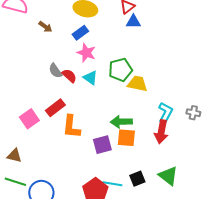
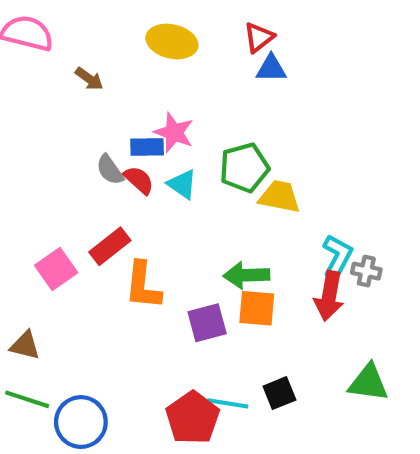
blue rectangle: (80, 33) -> (147, 147), moved, turned 35
gray cross: (193, 113) -> (366, 271), moved
green triangle: (168, 176) -> (368, 383), moved, turned -30

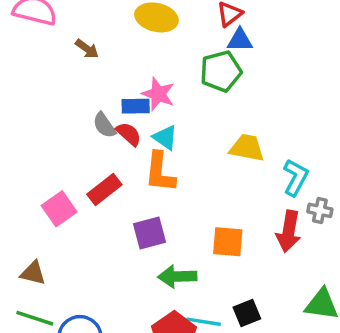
green pentagon: (244, 168) -> (221, 71), moved
cyan L-shape: (337, 257) -> (296, 177), moved
green arrow: (246, 275) -> (177, 277), moved
orange L-shape: (143, 286) -> (160, 172), moved
purple square: (207, 323) -> (150, 233), moved

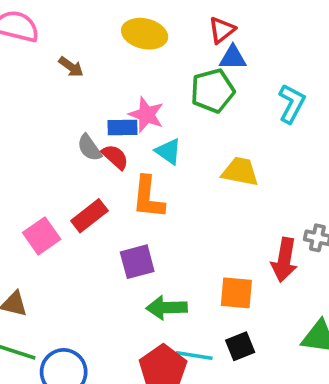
cyan triangle: (165, 137) -> (168, 151), moved
cyan L-shape: (296, 177) -> (292, 104), moved
orange square: (228, 242) -> (236, 293), moved

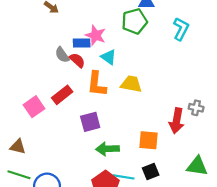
yellow trapezoid: (240, 172) -> (131, 84), moved

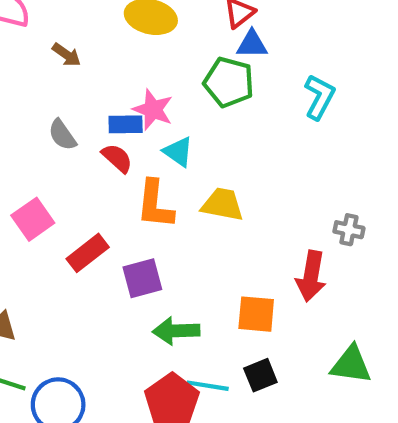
green pentagon: (134, 21) -> (229, 82), turned 30
gray semicircle: (62, 55) -> (62, 135), moved
red rectangle: (62, 95) -> (88, 253), moved
pink square: (34, 107) -> (33, 219), moved
gray cross: (196, 108) -> (349, 230), moved

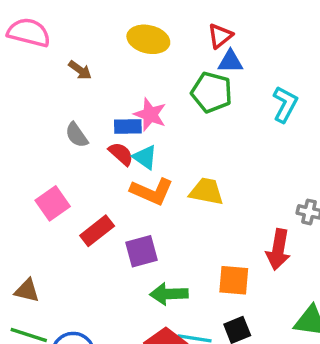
cyan triangle: (178, 152) -> (145, 157), moved
orange L-shape: (155, 204) -> (152, 191), turned -72

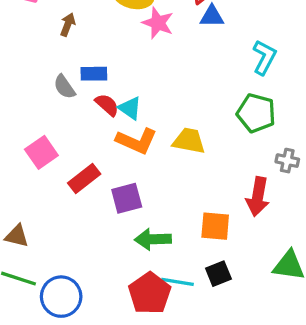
brown arrow: (80, 70) -> (68, 25), turned -105
green pentagon: (212, 92) -> (256, 113), moved
pink star: (150, 115) -> (158, 23), moved
blue rectangle: (128, 126) -> (94, 74), moved

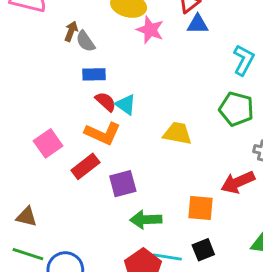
gray semicircle: (64, 87) -> (85, 41), moved
orange L-shape: (137, 141) -> (103, 133), moved
red arrow: (258, 197) -> (238, 182), turned 56

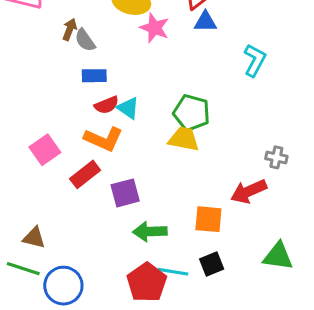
red semicircle: (106, 102) -> (107, 105), turned 115
green pentagon: (236, 109) -> (192, 113), moved
brown triangle: (27, 217) -> (34, 238), moved

